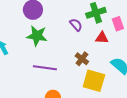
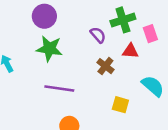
brown cross: (82, 59) -> (105, 66), moved
yellow square: (94, 81) -> (120, 105), size x0.6

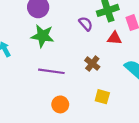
brown cross: (105, 66) -> (92, 64), moved
yellow square: (120, 105) -> (102, 97), moved

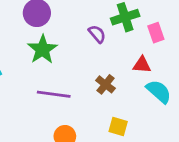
green star: (43, 36) -> (42, 49), turned 30
red triangle: (114, 38) -> (142, 65), moved

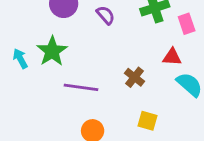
purple semicircle: (97, 34) -> (106, 15), moved
green star: (42, 49) -> (52, 51), moved

